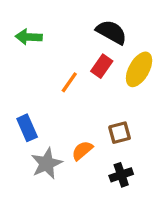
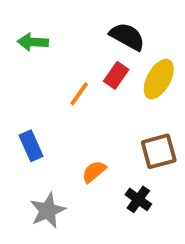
brown square: (120, 133) -> (159, 151), moved, size x1.4
gray star: (47, 163) -> (48, 211), moved
black cross: (121, 175) -> (138, 199), turned -35

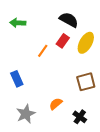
orange semicircle: (94, 172) -> (56, 104), moved
black cross: (138, 199) -> (80, 117), moved

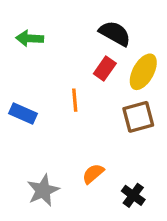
orange line: (43, 51) -> (75, 100), moved, turned -40
blue rectangle: (17, 79) -> (23, 114), moved, turned -42
brown square: (86, 82) -> (138, 117), moved

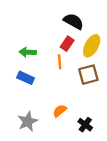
green arrow: (30, 38) -> (28, 52), moved
orange line: (75, 100) -> (60, 62), moved
blue rectangle: (23, 114) -> (26, 78), moved

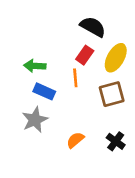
blue rectangle: (26, 78) -> (44, 91), moved
gray star: (28, 121) -> (35, 120), moved
black cross: (85, 125) -> (116, 141), moved

